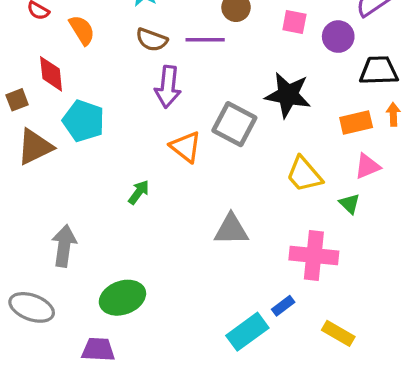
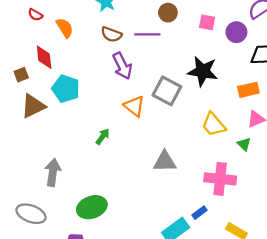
purple arrow: (168, 87) -> (122, 66), turned -32

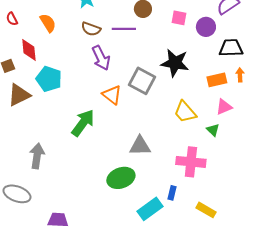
red semicircle: (35, 15) -> (12, 19), moved, turned 32
green arrow: (103, 137) -> (83, 123), size x1.8
green ellipse: (92, 207) -> (121, 178), moved
blue rectangle: (199, 213) -> (172, 193), turned -40

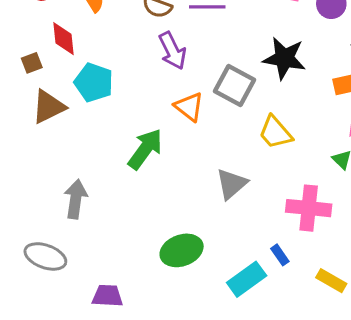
yellow trapezoid: (185, 112) -> (275, 132), moved
gray triangle: (140, 146) -> (231, 184), turned -40
green ellipse: (121, 178) -> (182, 250), moved
blue rectangle: (172, 193) -> (280, 255), turned -48

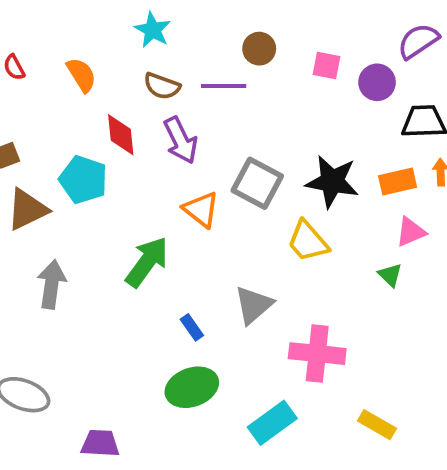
red diamond: (64, 39) -> (121, 135), moved
black star: (284, 58) -> (332, 181), moved
gray arrow: (76, 199) -> (52, 284), moved
pink cross: (309, 208) -> (317, 354), moved
blue rectangle: (280, 255) -> (192, 327), moved

